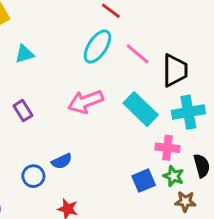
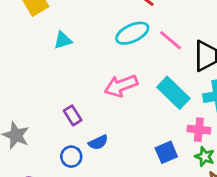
cyan ellipse: (97, 47) -> (132, 33), turned 32
purple rectangle: (23, 111) -> (73, 115), moved
blue square: (144, 181) -> (166, 152), moved

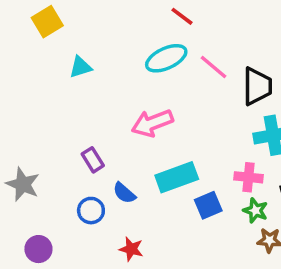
cyan rectangle: (173, 93) -> (177, 177), moved, turned -64
blue semicircle: (98, 142) -> (124, 193), turned 66

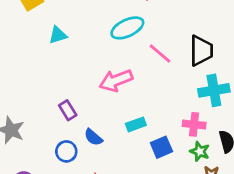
pink line: (213, 67) -> (160, 53), moved
cyan rectangle: (177, 177) -> (136, 124), size x0.6

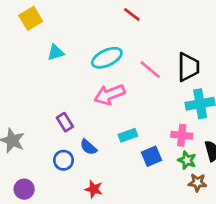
cyan ellipse: (127, 28) -> (107, 58), moved

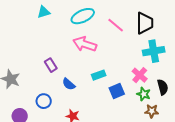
pink arrow: (109, 95) -> (85, 44), turned 40
pink cross: (182, 135) -> (140, 75), turned 35
blue circle: (64, 160) -> (44, 101), moved

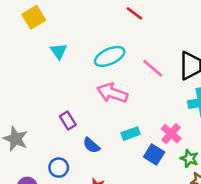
cyan triangle: (44, 12) -> (59, 51), turned -48
pink cross: (140, 75) -> (171, 134), moved
blue square: (117, 91) -> (154, 155), turned -35

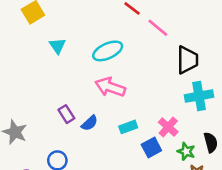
pink line: (153, 68) -> (158, 28), moved
blue semicircle: (91, 145) -> (90, 123), moved, turned -84
blue square: (154, 155) -> (151, 148), turned 30

